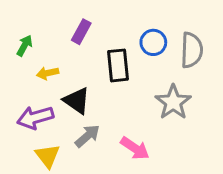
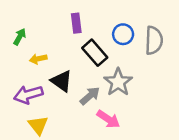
purple rectangle: (81, 32) -> (76, 23), moved, turned -36
black rectangle: (118, 65) -> (95, 53), turned -35
gray star: (173, 102) -> (118, 82), moved
gray arrow: (87, 136) -> (90, 96), moved

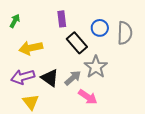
green arrow: (20, 37) -> (15, 21), moved
yellow arrow: (38, 59) -> (31, 48), size x1.6
black triangle: (62, 81) -> (50, 78), moved

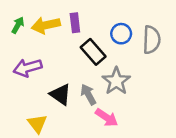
yellow arrow: (31, 48) -> (46, 25), moved
purple arrow: (23, 77) -> (28, 68), moved
gray arrow: (73, 78) -> (88, 94), turned -78

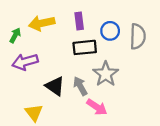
purple rectangle: (75, 23) -> (79, 21), moved
green arrow: (18, 25) -> (15, 35), moved
black rectangle: (93, 52) -> (85, 47), turned -55

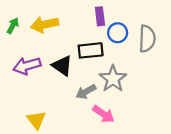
purple rectangle: (79, 21) -> (100, 16), moved
green arrow: (15, 35) -> (13, 26), moved
black triangle: (55, 86) -> (62, 66), moved
gray arrow: (80, 86) -> (86, 92), turned -90

